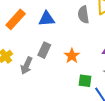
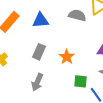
gray semicircle: (83, 15) -> (77, 15), turned 114
gray arrow: (26, 66) -> (37, 82), moved

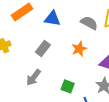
orange star: (67, 57) -> (79, 49), moved
green square: (80, 81) -> (68, 86), moved

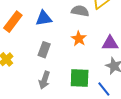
green square: (68, 86) -> (80, 78), size x1.5

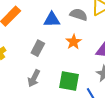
blue triangle: (44, 18) -> (52, 20), moved

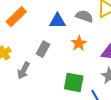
gray arrow: (34, 78) -> (23, 71), moved

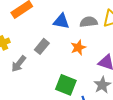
gray semicircle: (84, 16) -> (89, 22), turned -36

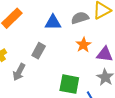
orange star: (78, 47) -> (83, 45), moved

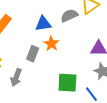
orange star: (83, 45) -> (51, 44), moved

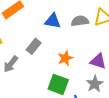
orange star: (51, 44) -> (65, 58), moved

